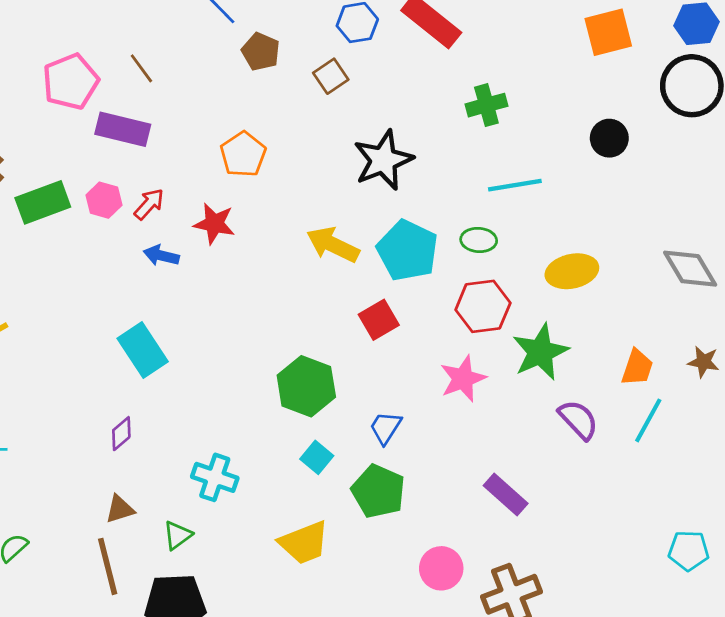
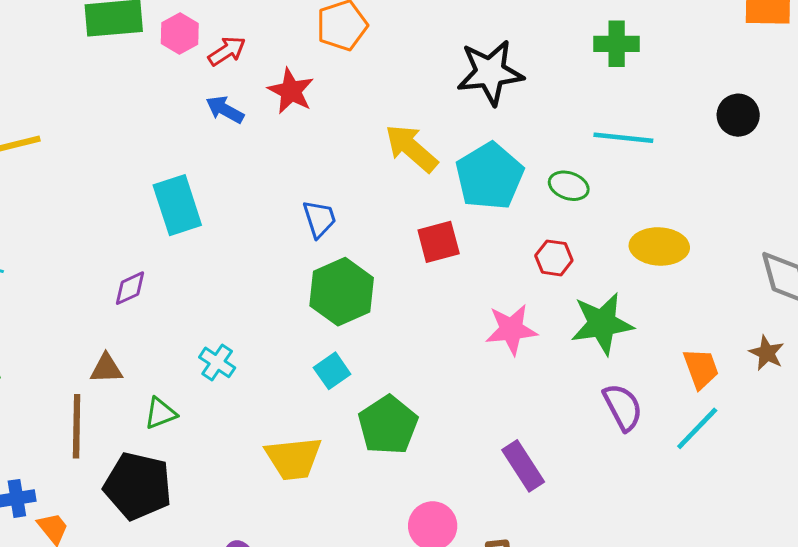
red hexagon: (483, 306) -> (554, 258), size x0.6
brown star: (703, 362) -> (767, 353), moved
orange trapezoid: (637, 367) -> (701, 368), turned -54
blue trapezoid: (386, 428) -> (319, 219), moved, turned 114
cyan cross: (215, 477) -> (217, 362), size x0.7

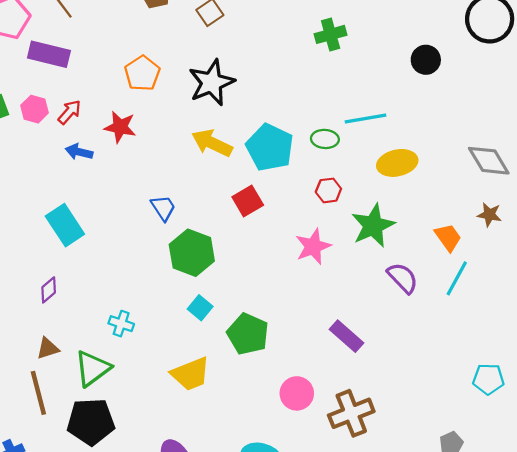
black star: (490, 73) -> (212, 83), moved
cyan line: (623, 138) -> (365, 119), moved
green triangle: (160, 413) -> (92, 368), size x1.6

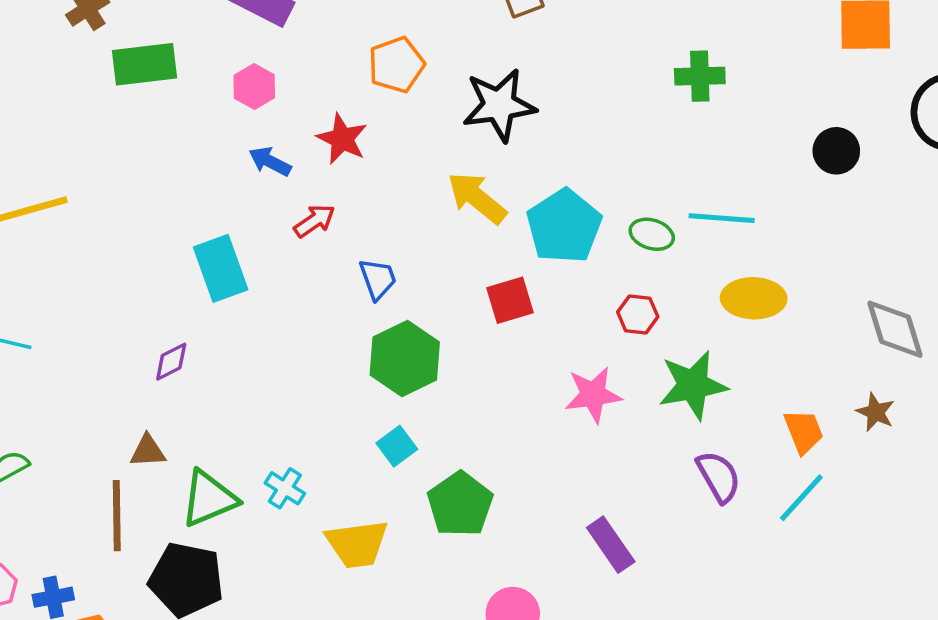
pink hexagon: (35, 109) -> (254, 87), moved
red arrow: (70, 112) -> (314, 221), moved
cyan cross: (121, 324) -> (285, 488), moved

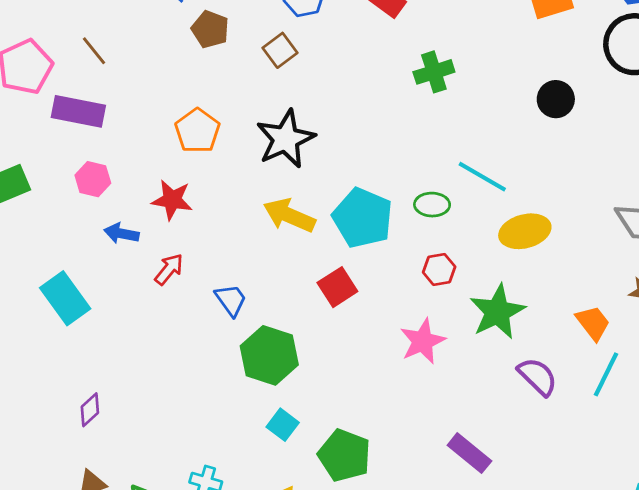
cyan line: (722, 218) -> (482, 177), turned 42
cyan rectangle: (221, 268) -> (65, 298), moved

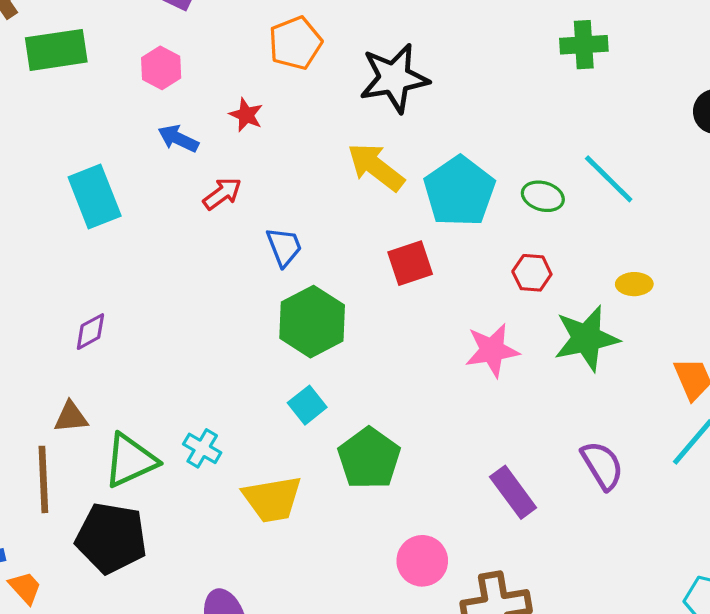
red star: (172, 200) -> (246, 115), size x0.7
yellow ellipse: (525, 231) -> (634, 284), moved, size x0.6
purple semicircle: (538, 377) -> (602, 465), moved

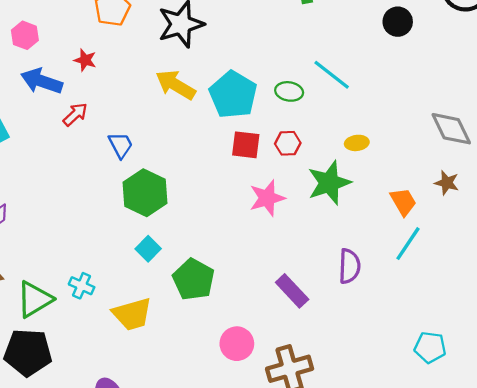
blue arrow: (178, 139) -> (42, 81), size x1.5
red square: (410, 263) -> (246, 145), moved, turned 32
purple semicircle: (602, 465) -> (349, 266), turned 40

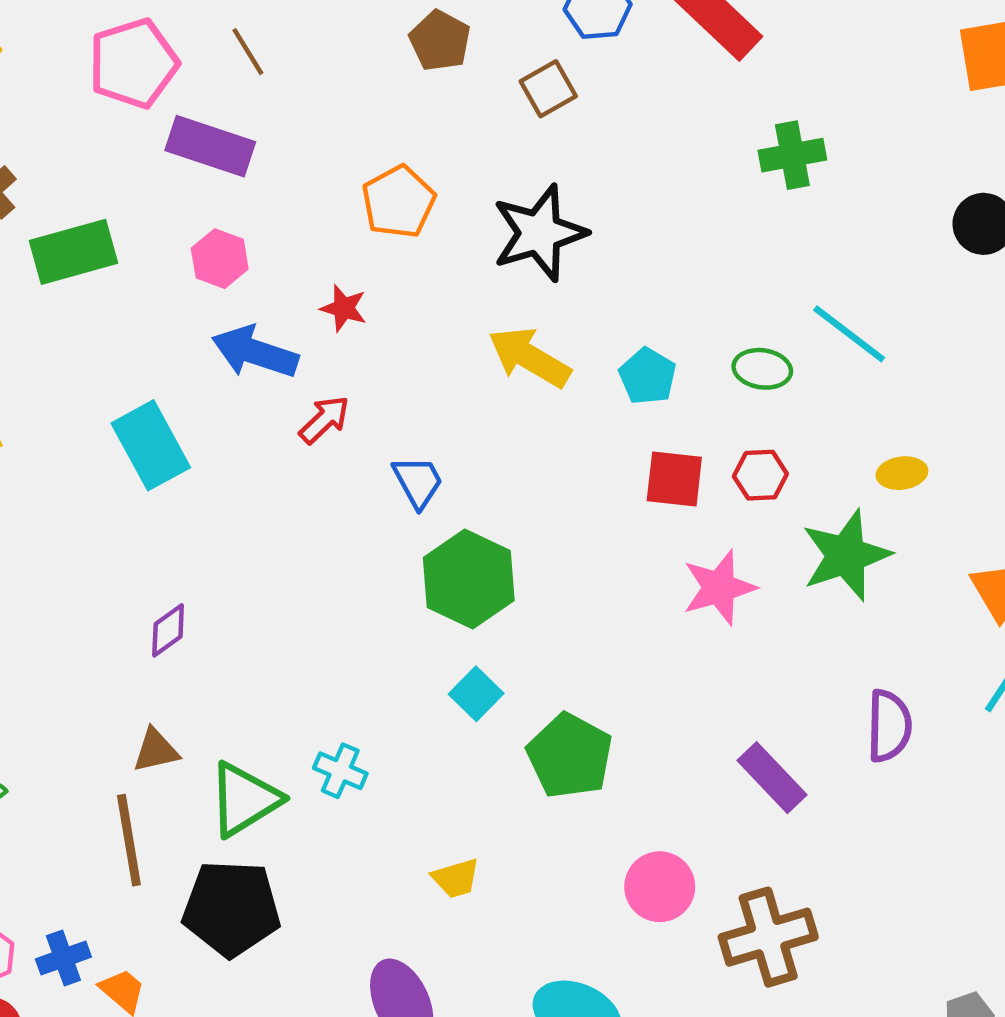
cyan pentagon: (233, 95) -> (648, 376), size x0.6
yellow trapezoid: (132, 314) -> (456, 878), moved, size x0.6

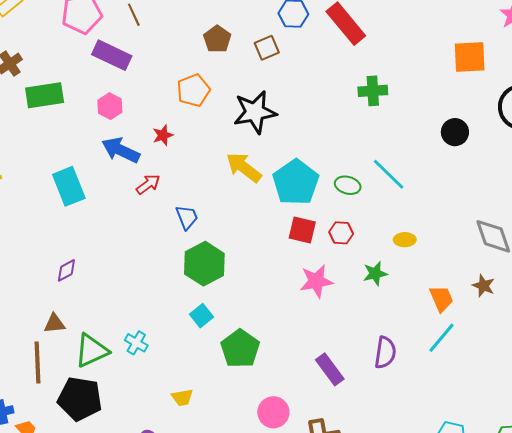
brown pentagon: (440, 41) -> (217, 39), moved
red star: (344, 308) -> (163, 135), turned 30
cyan pentagon: (648, 376) -> (296, 182), size x1.8
green star: (846, 555) -> (375, 274), size x0.6

